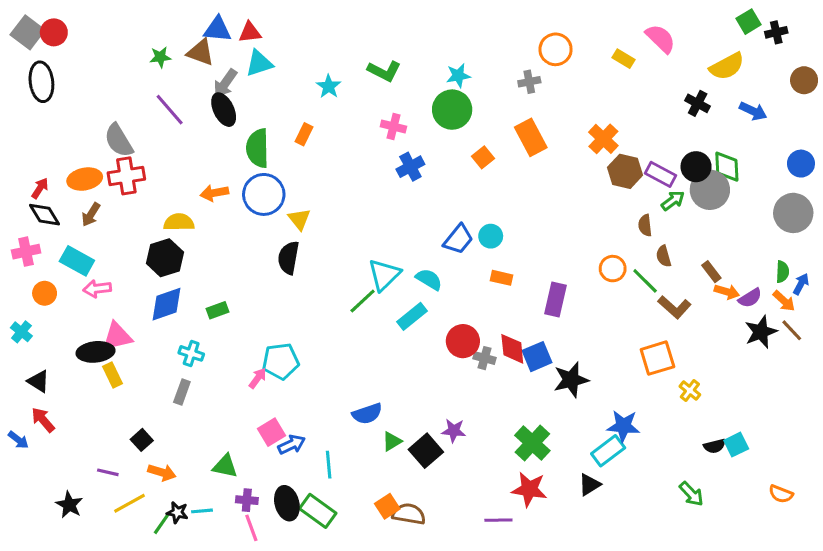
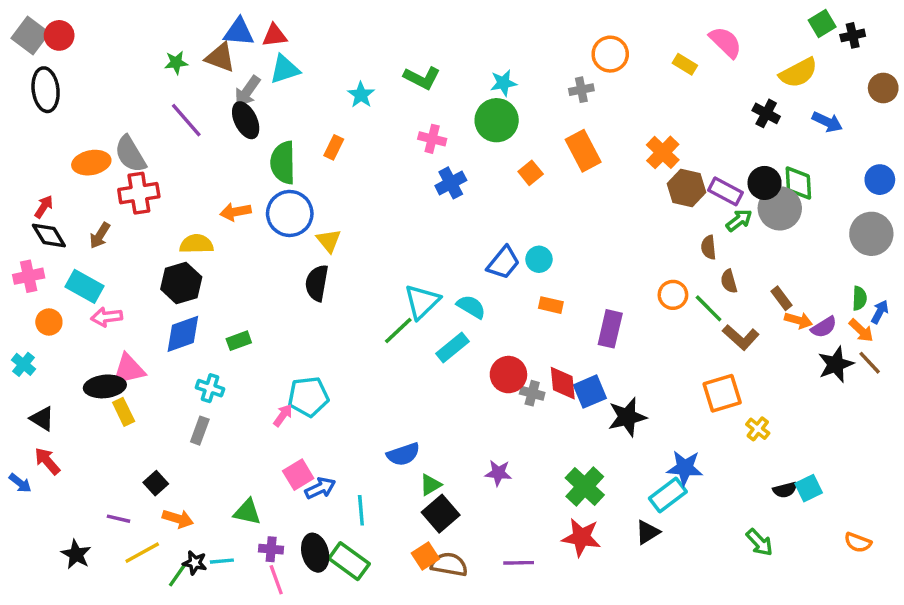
orange ellipse: (85, 179) -> (91, 163), moved
black square: (426, 451) -> (441, 514), moved
purple line: (498, 520) -> (519, 563), moved

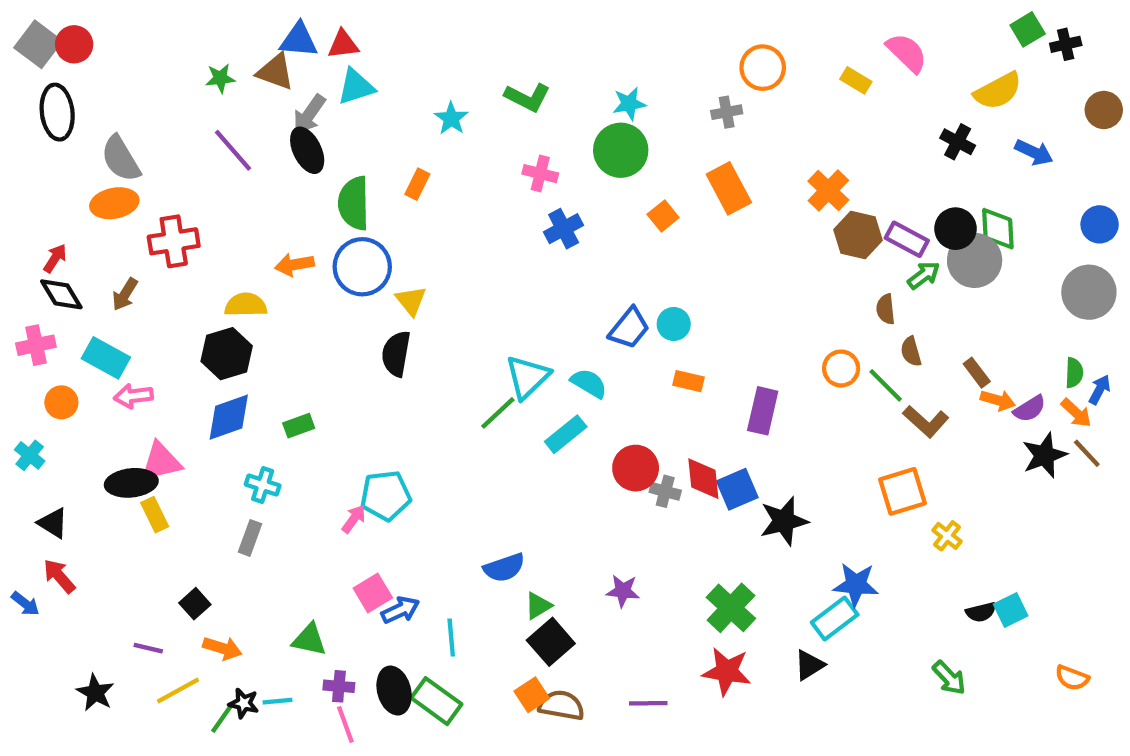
gray semicircle: (130, 154) -> (121, 159), moved

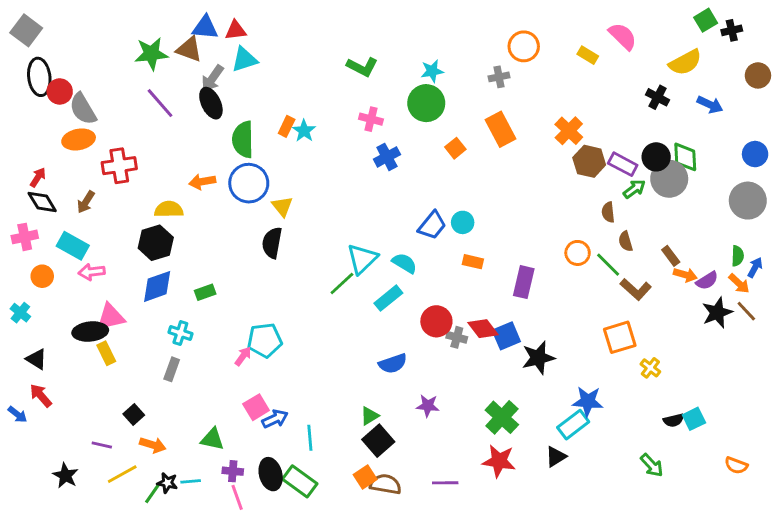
red circle: (74, 44) -> (60, 91), moved
green star: (220, 78) -> (151, 54), size x1.6
cyan star: (451, 118) -> (304, 131), moved
red diamond: (703, 479) -> (483, 329), turned -32
blue semicircle: (504, 568) -> (393, 364), moved

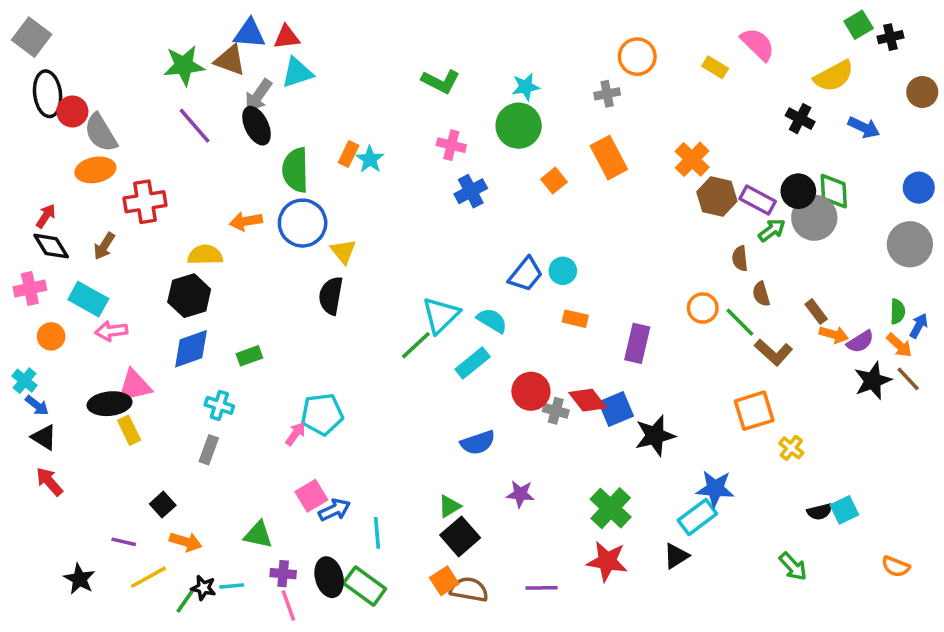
blue arrow: (17, 414) -> (37, 405), moved

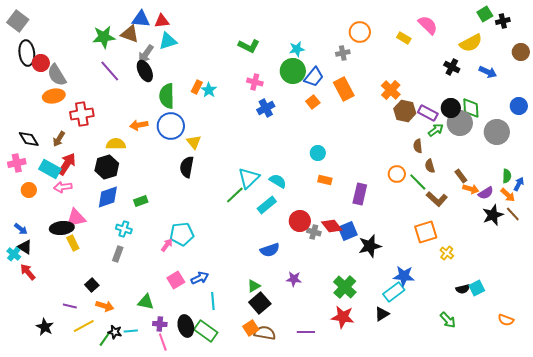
red arrow: (46, 216) -> (67, 164), moved, size x1.6
gray circle: (910, 244) -> (497, 132), moved
blue trapezoid: (526, 274) -> (314, 77), moved
cyan cross: (25, 381) -> (14, 254), moved
blue arrow: (334, 510) -> (200, 278), moved

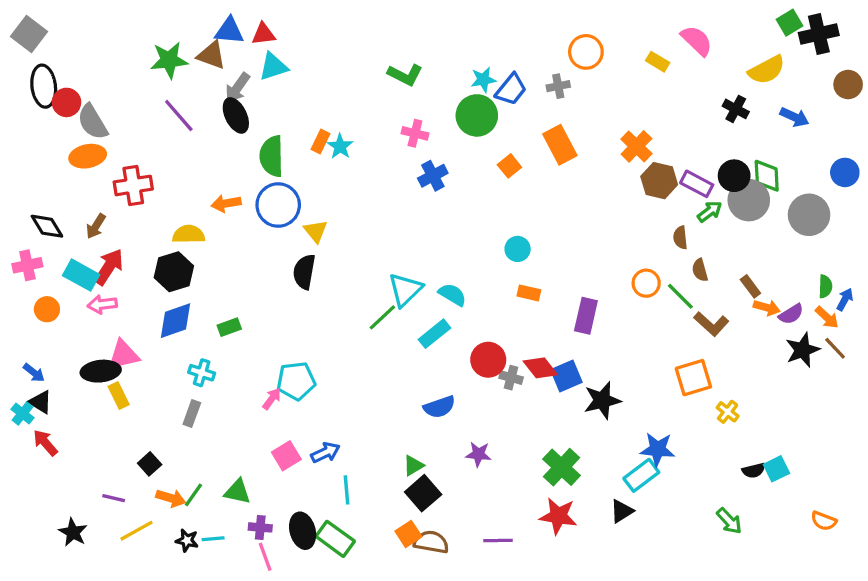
black cross: (503, 21) -> (819, 34), size x1.6
blue trapezoid: (314, 77) -> (511, 89), moved
green line: (105, 339) -> (193, 495), moved

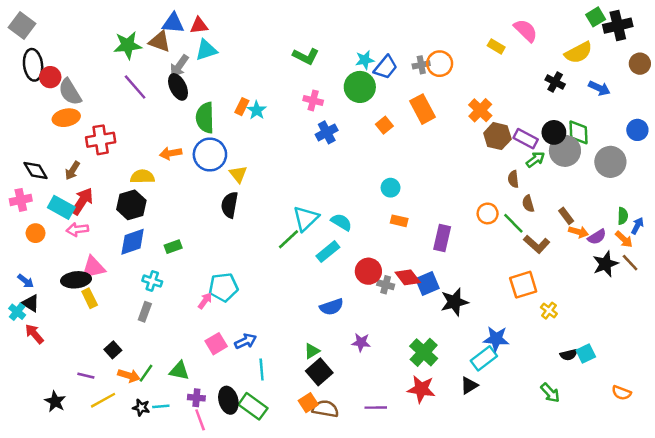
orange circle: (586, 52) -> (440, 64), moved

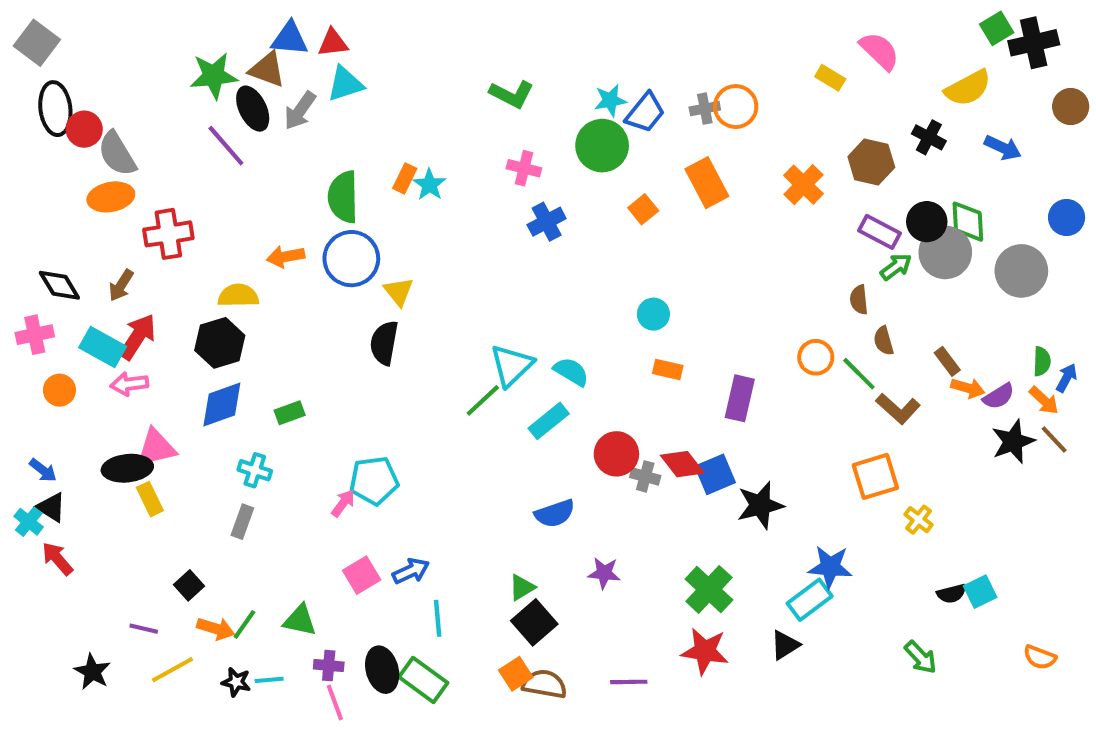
black ellipse: (178, 87) -> (253, 109), moved
brown hexagon: (497, 136) -> (871, 162), moved

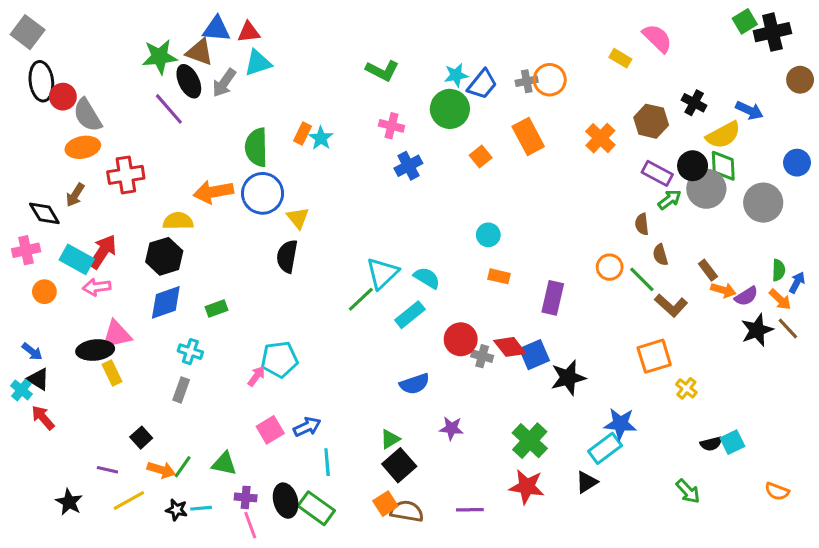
yellow semicircle: (968, 88) -> (723, 135), moved
orange arrow: (286, 257) -> (213, 192), size x1.4
brown arrow: (121, 285) -> (75, 195), moved

